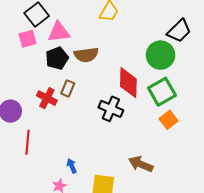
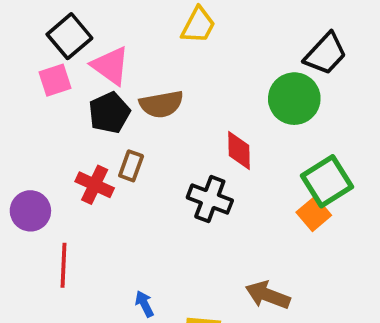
pink triangle: (59, 32) -> (110, 66), turned 45
red diamond: (128, 83) -> (239, 150), size x0.7
green square: (162, 92) -> (327, 181), moved

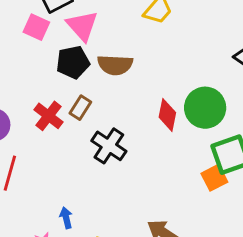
pink square: (55, 80) -> (36, 27), turned 30
green circle: (294, 99) -> (205, 108), moved
black cross: (210, 199) -> (109, 146), moved

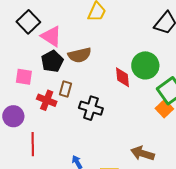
pink square: (36, 27) -> (24, 77), moved

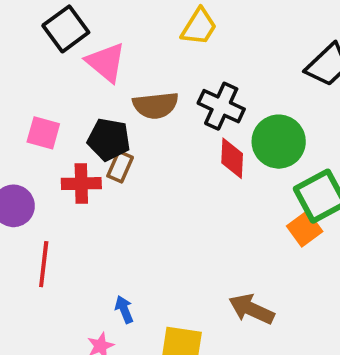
black pentagon: (52, 61) -> (109, 139), moved, turned 30
red cross: (47, 100) -> (81, 184), turned -30
black cross: (91, 108) -> (221, 106), moved

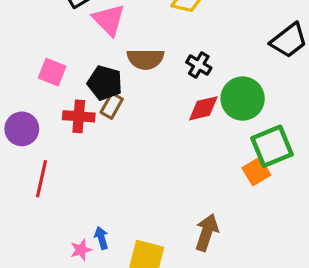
black cross: (221, 106) -> (199, 65), size x0.7
red diamond: (232, 158) -> (203, 108), turned 68
blue arrow: (124, 309) -> (101, 238), moved
brown arrow: (252, 309) -> (207, 232), turned 78

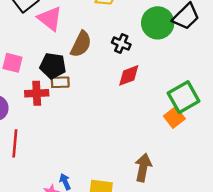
brown semicircle: (146, 59) -> (81, 44), turned -56
green circle: (243, 99) -> (158, 23), moved
brown rectangle: (112, 106) -> (60, 82), turned 66

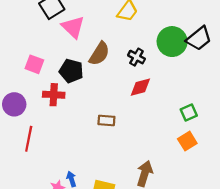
brown rectangle: (60, 82) -> (106, 120), moved
green square: (184, 97) -> (189, 113), size x0.6
orange square: (174, 117) -> (187, 141), moved

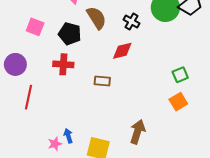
brown semicircle: (99, 54) -> (96, 18), turned -65
red diamond: (140, 87) -> (122, 51), moved
red cross: (54, 95) -> (63, 64), moved

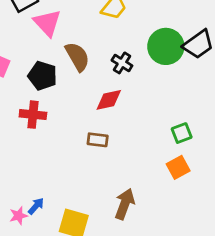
brown rectangle: (102, 81) -> (98, 140), moved
blue arrow: (68, 136) -> (36, 206), turned 56

